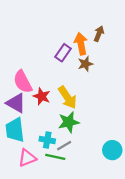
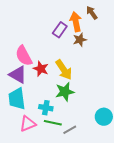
brown arrow: (99, 34) -> (92, 13), turned -56
gray line: (64, 146) -> (70, 130), moved

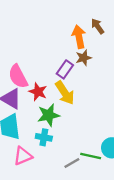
purple rectangle: (60, 30) -> (65, 69), moved
green star: (65, 92) -> (48, 115), moved
green line: (53, 123) -> (91, 156), moved

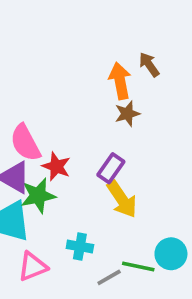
purple rectangle: (65, 69) -> (111, 168), moved
yellow arrow: (65, 93) -> (122, 199), moved
green star: (48, 115) -> (38, 196), moved
cyan cross: (44, 137) -> (80, 247), moved

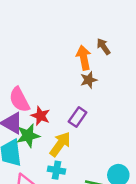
yellow arrow: (122, 199) -> (60, 144), moved, turned -110

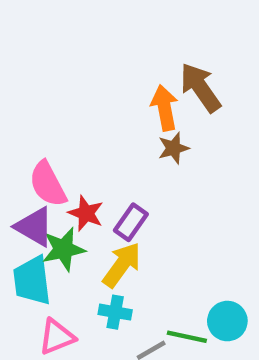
brown arrow: (103, 47) -> (200, 88), size x1.6
purple rectangle: (78, 117) -> (131, 222), moved

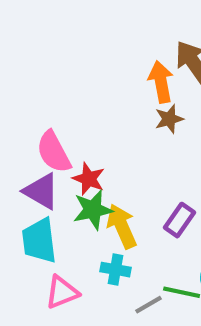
purple rectangle: (131, 222) -> (179, 220), moved
green star: (63, 249) -> (93, 210), moved
yellow arrow: (122, 265) -> (122, 226), turned -60

